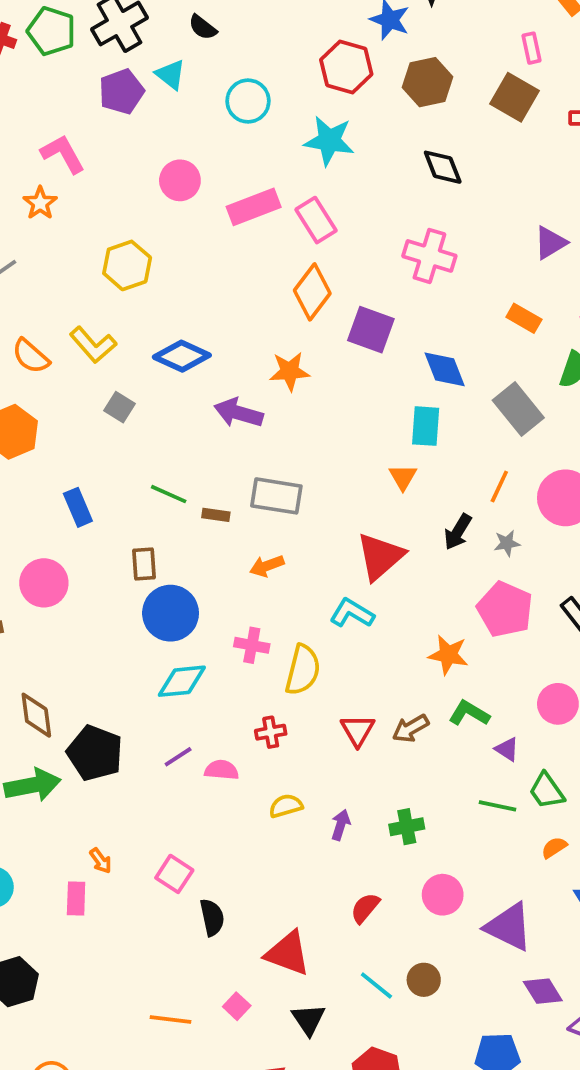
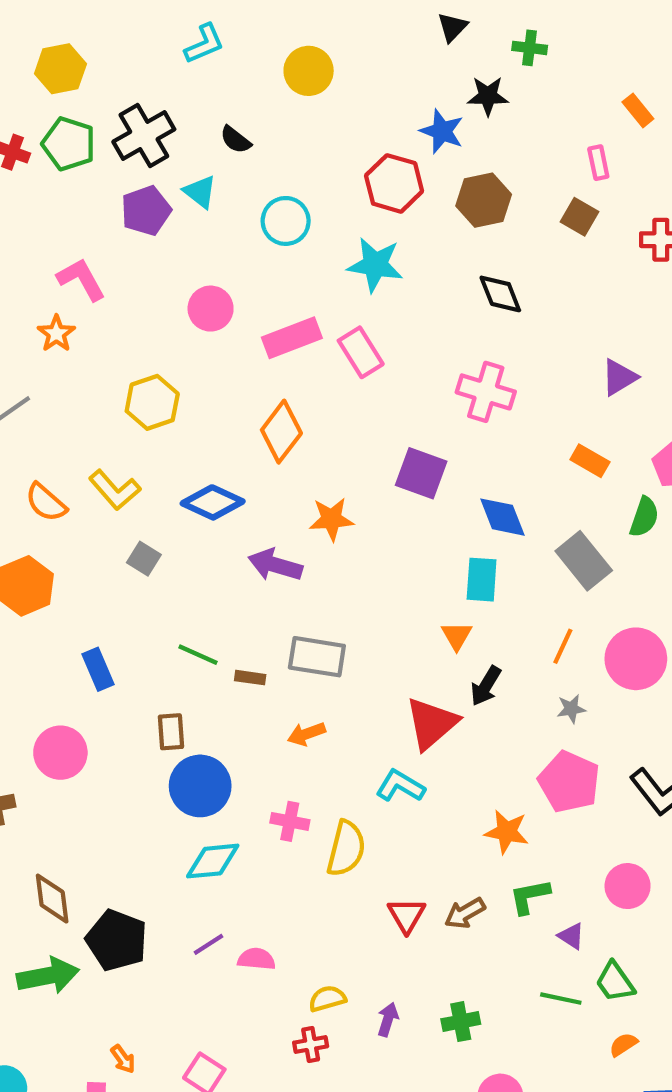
brown square: (514, 97) -> (580, 217), size x0.7
orange diamond: (312, 292) -> (281, 432), moved
black arrow: (458, 532) -> (486, 686), moved
green L-shape: (469, 713) -> (530, 896), turned -42
red cross: (271, 732) -> (311, 1044), moved

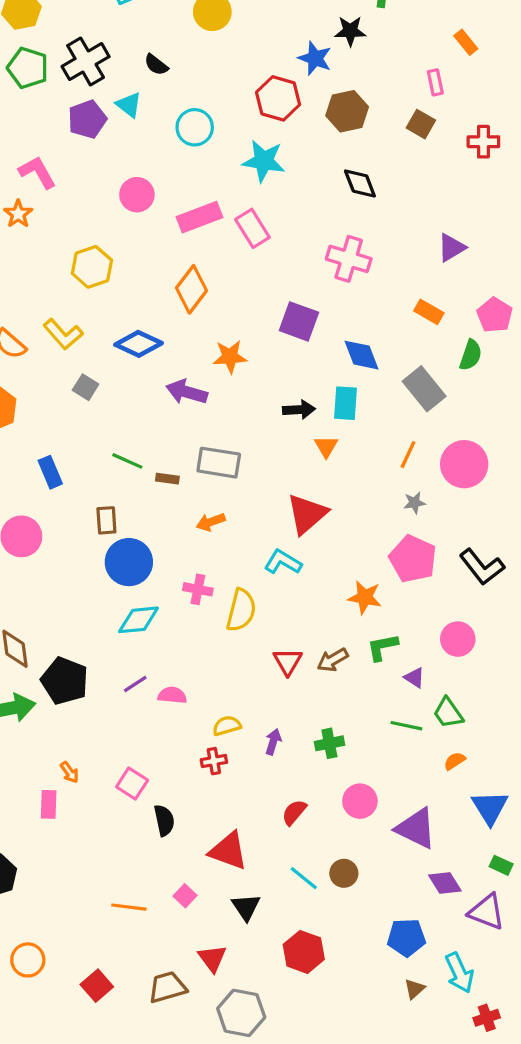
black arrow: (486, 686) -> (299, 410), moved, turned -124

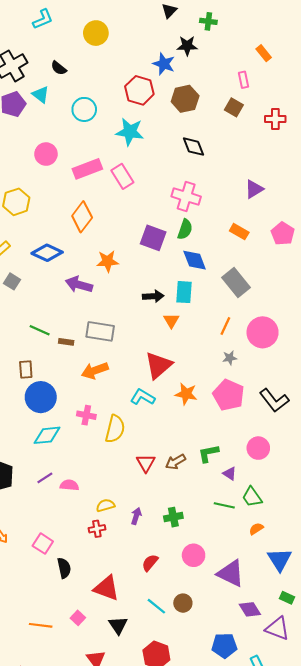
green semicircle: (471, 355) -> (185, 229), moved
orange arrow: (211, 522) -> (95, 371), size x1.4
orange star: (365, 597) -> (186, 394), moved

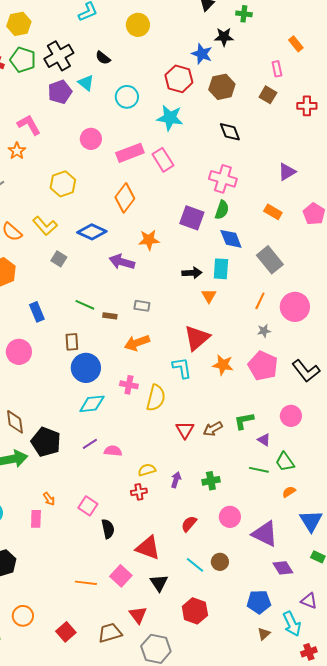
gray rectangle: (100, 331) -> (142, 306), size x0.6
cyan L-shape: (143, 397) -> (182, 368), turned 50
pink square: (78, 618) -> (121, 576), size x1.5
purple triangle: (277, 629) -> (309, 601), moved, size x0.7

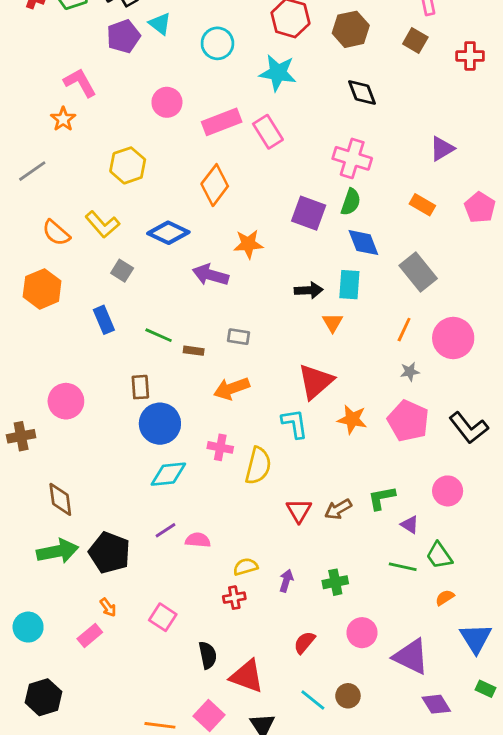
blue rectangle: (37, 312) -> (104, 320), moved
black pentagon: (46, 442) -> (109, 553), moved
pink rectangle: (36, 519) -> (90, 635), turned 48
black semicircle: (108, 529) -> (208, 655), moved

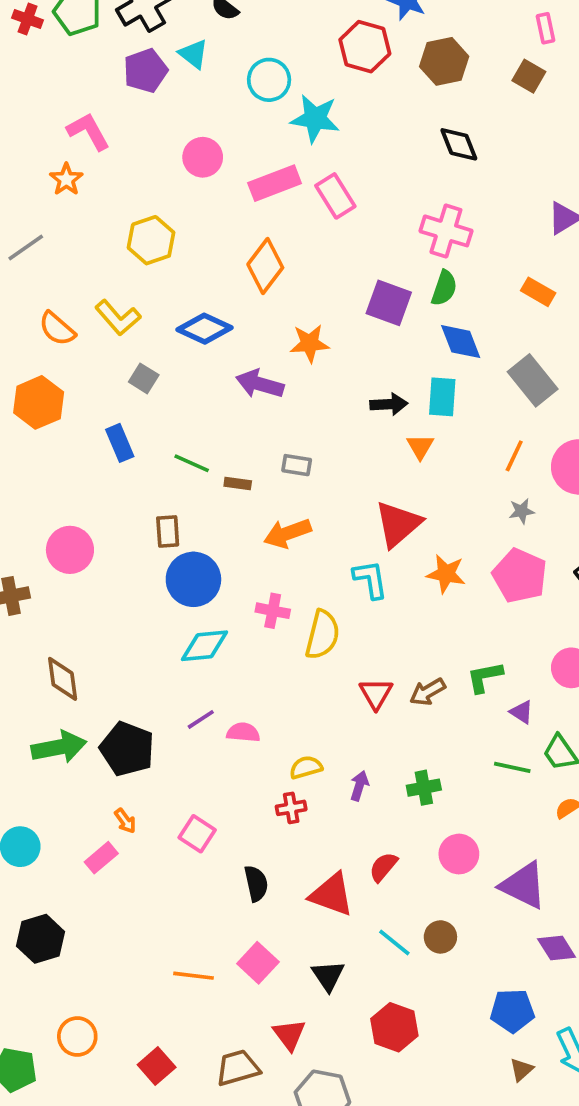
cyan star: (278, 73) -> (315, 119), moved
red triangle: (247, 676) -> (332, 895), moved

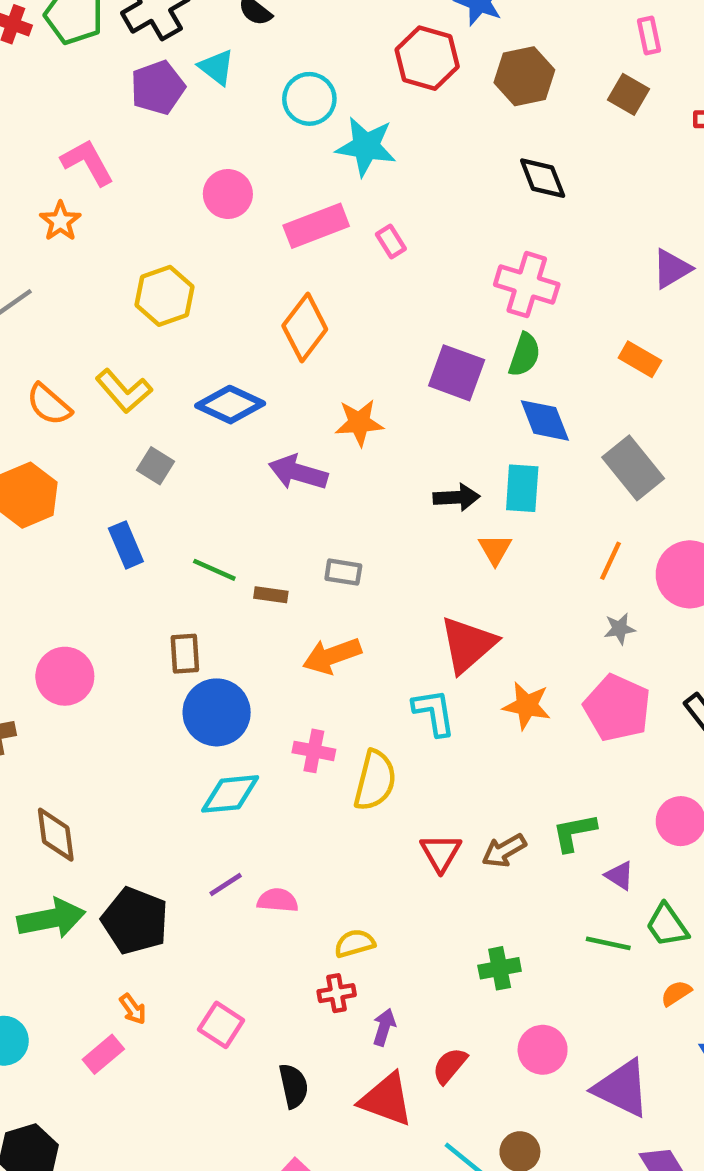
pink rectangle: (335, 196) -> (391, 242), size x0.6
purple arrow: (359, 786) -> (384, 1027), moved

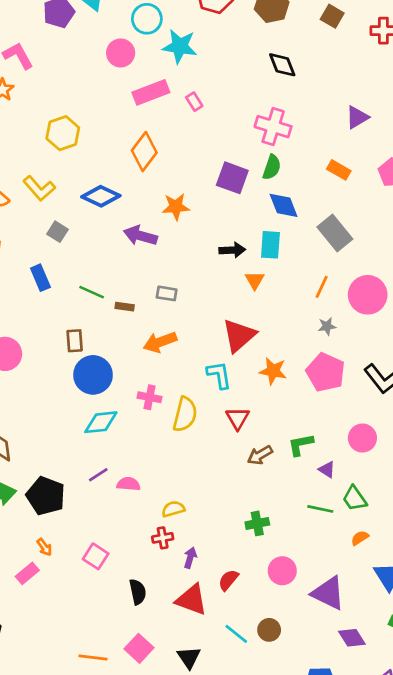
pink circle: (228, 194) -> (121, 53), moved
red triangle: (441, 853) -> (238, 418), moved

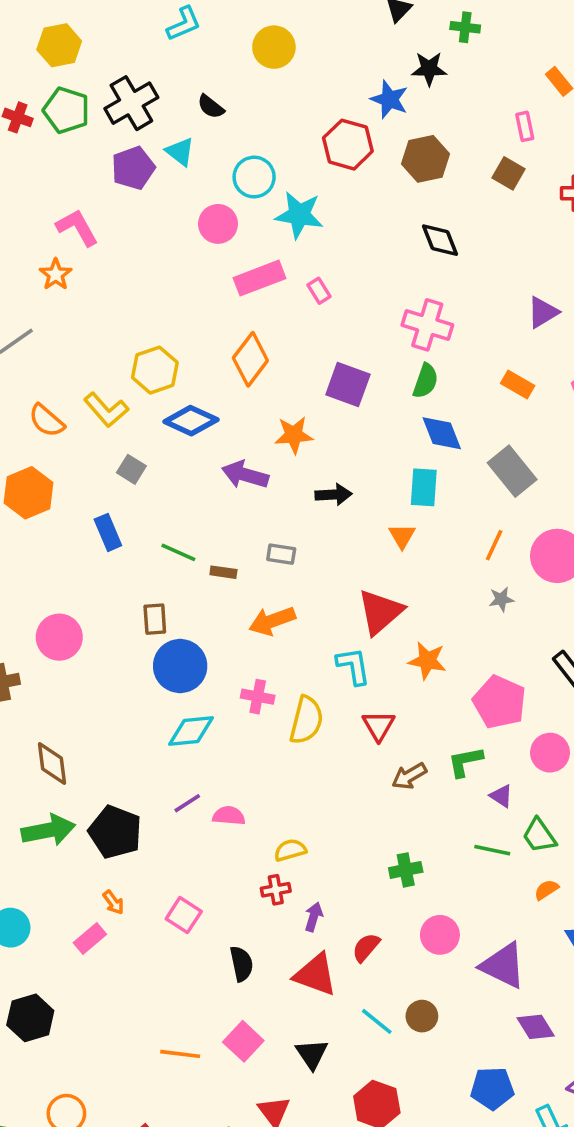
yellow hexagon: (63, 133) -> (155, 370), moved
purple square: (232, 178) -> (348, 385), moved
black arrow: (232, 250) -> (333, 495), moved
pink pentagon: (326, 372) -> (499, 702), moved

